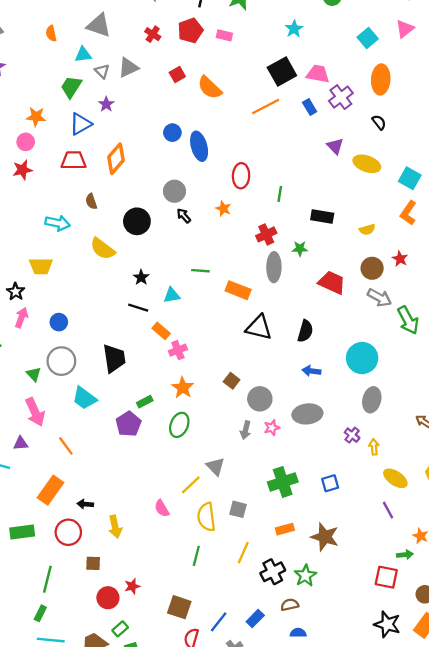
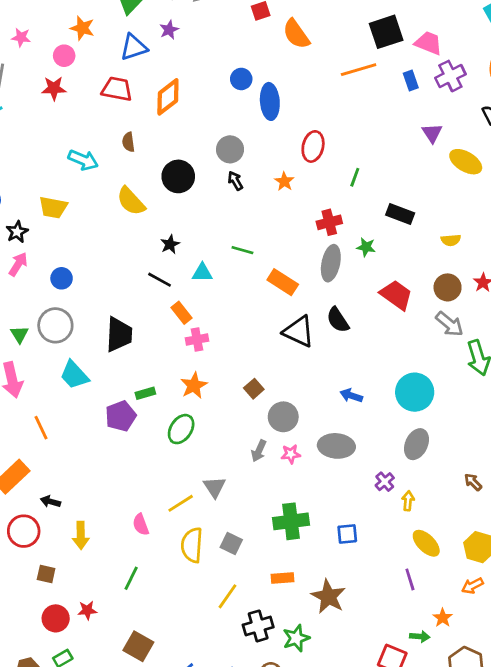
black semicircle: (305, 331) -> (338, 320), moved, turned 120
green line: (196, 556) -> (131, 578), moved

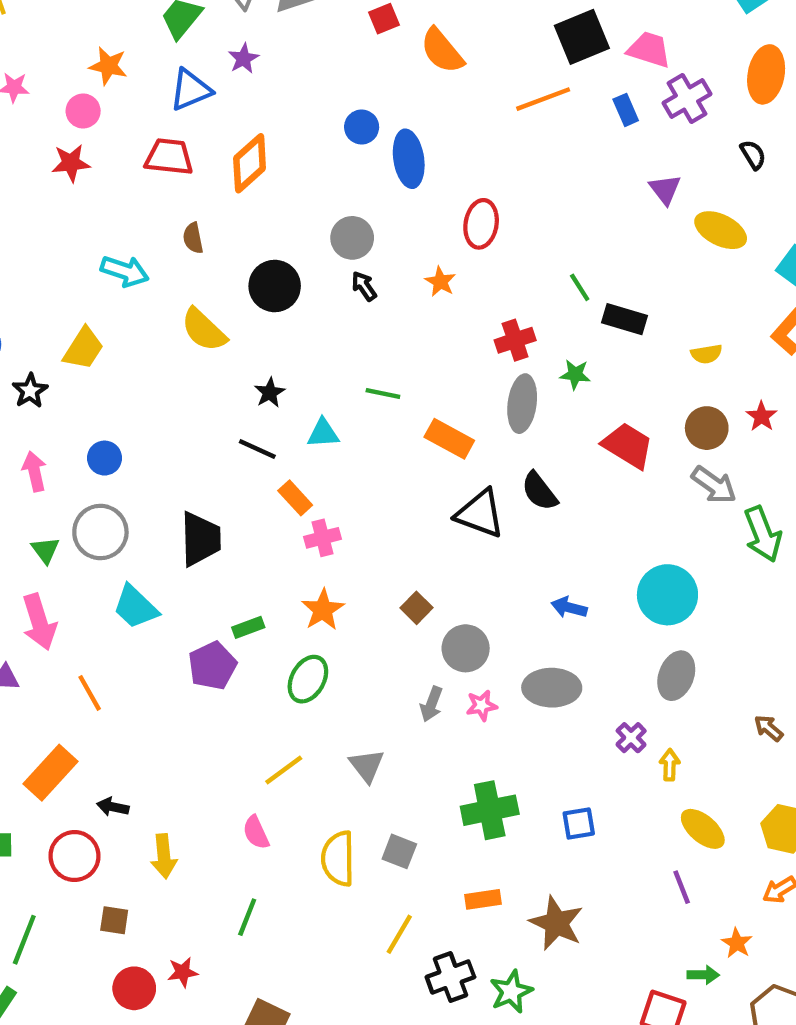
green line: (355, 177) -> (580, 287), moved, turned -48
yellow trapezoid: (53, 207) -> (83, 349), turned -64
pink arrow: (18, 264) -> (34, 471), moved, turned -40
yellow line: (181, 503) -> (284, 770), moved

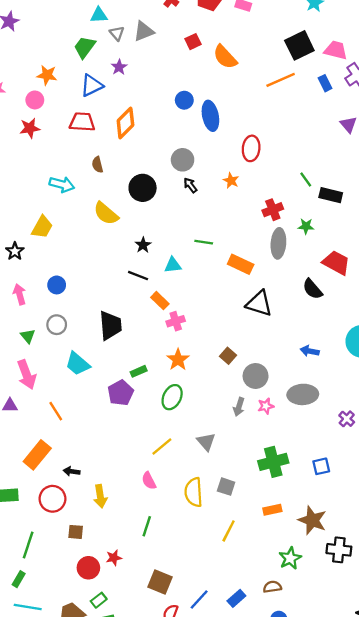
black semicircle: (539, 491) -> (312, 289), moved
gray circle: (100, 532) -> (57, 325), size x0.7
black cross: (450, 977) -> (339, 550), moved, turned 30

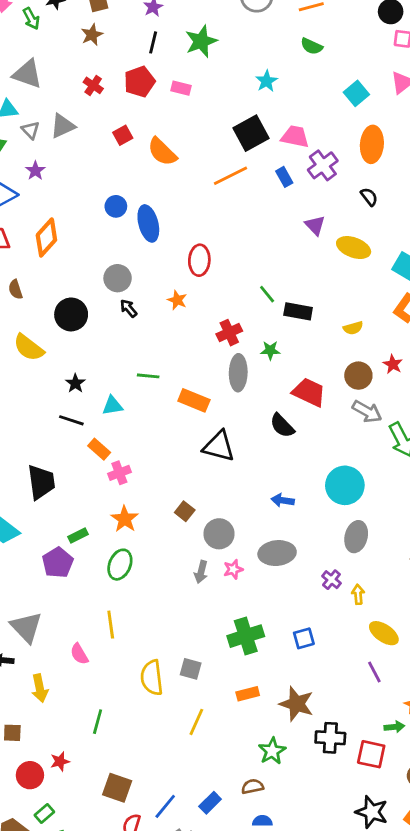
gray triangle: (206, 442) -> (26, 627), moved, size x1.4
yellow line: (162, 446) -> (111, 625), turned -55
pink semicircle: (149, 481) -> (79, 654), moved

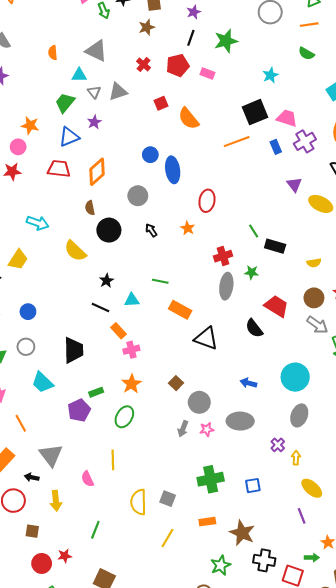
gray circle: (118, 278) -> (138, 196), moved
brown semicircle: (15, 289) -> (90, 208), moved
orange rectangle: (194, 400) -> (180, 310), moved

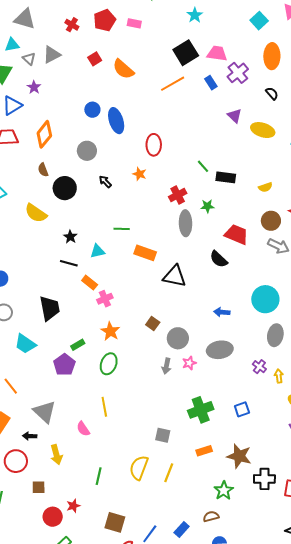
yellow semicircle: (139, 502) -> (139, 468), moved, turned 30

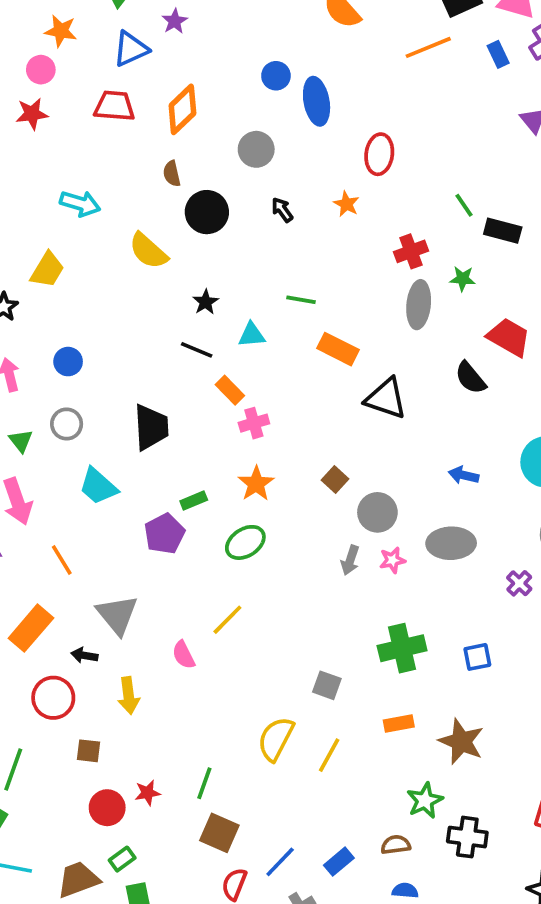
green ellipse: (109, 364) -> (245, 542), turned 30
yellow line: (104, 407) -> (227, 620), turned 48
green line: (99, 476) -> (204, 783), moved
black cross: (264, 479) -> (467, 837), moved

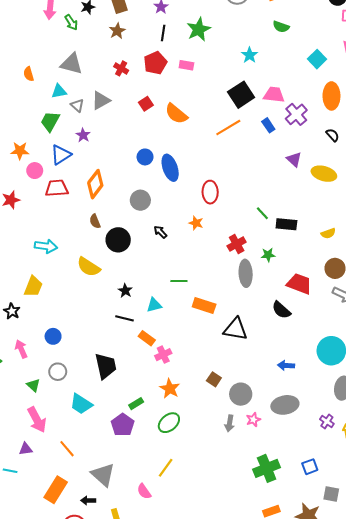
pink circle: (41, 70) -> (35, 171), moved
gray square: (327, 685) -> (331, 494), moved

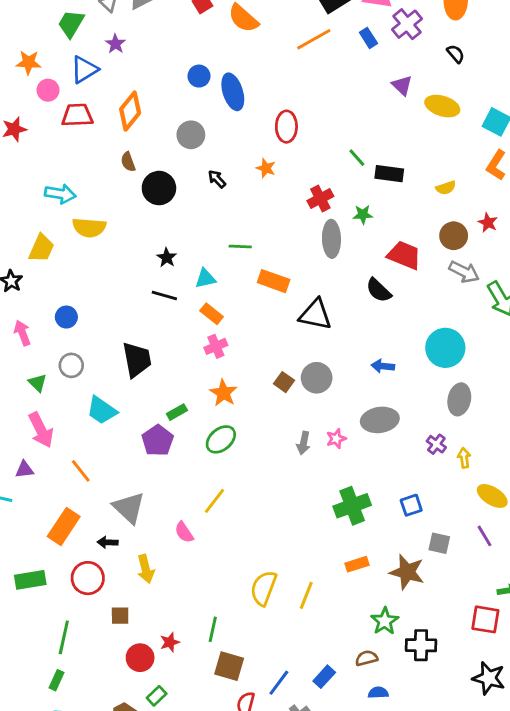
yellow semicircle: (89, 267) -> (89, 227), moved, turned -30
orange rectangle: (147, 338) -> (212, 314), moved
gray circle: (241, 394) -> (317, 378), moved

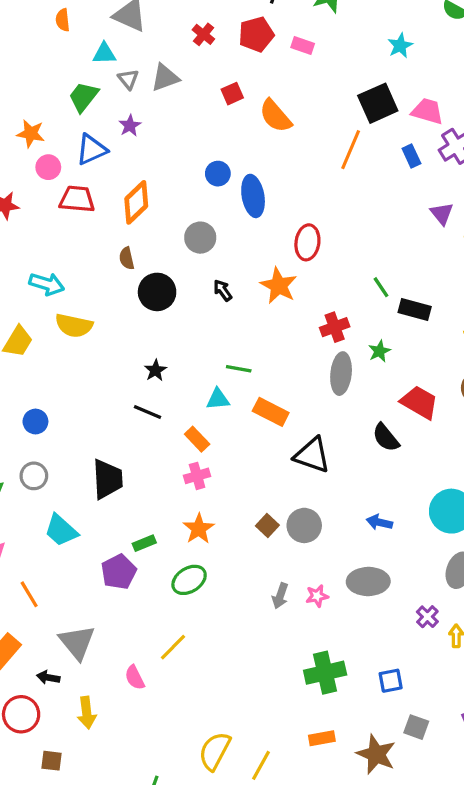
orange line: (314, 39) -> (351, 150), turned -45
orange star: (266, 168) -> (279, 286), size x1.6
green star: (363, 215) -> (379, 351), turned -30
cyan triangle: (205, 279) -> (218, 399), moved

